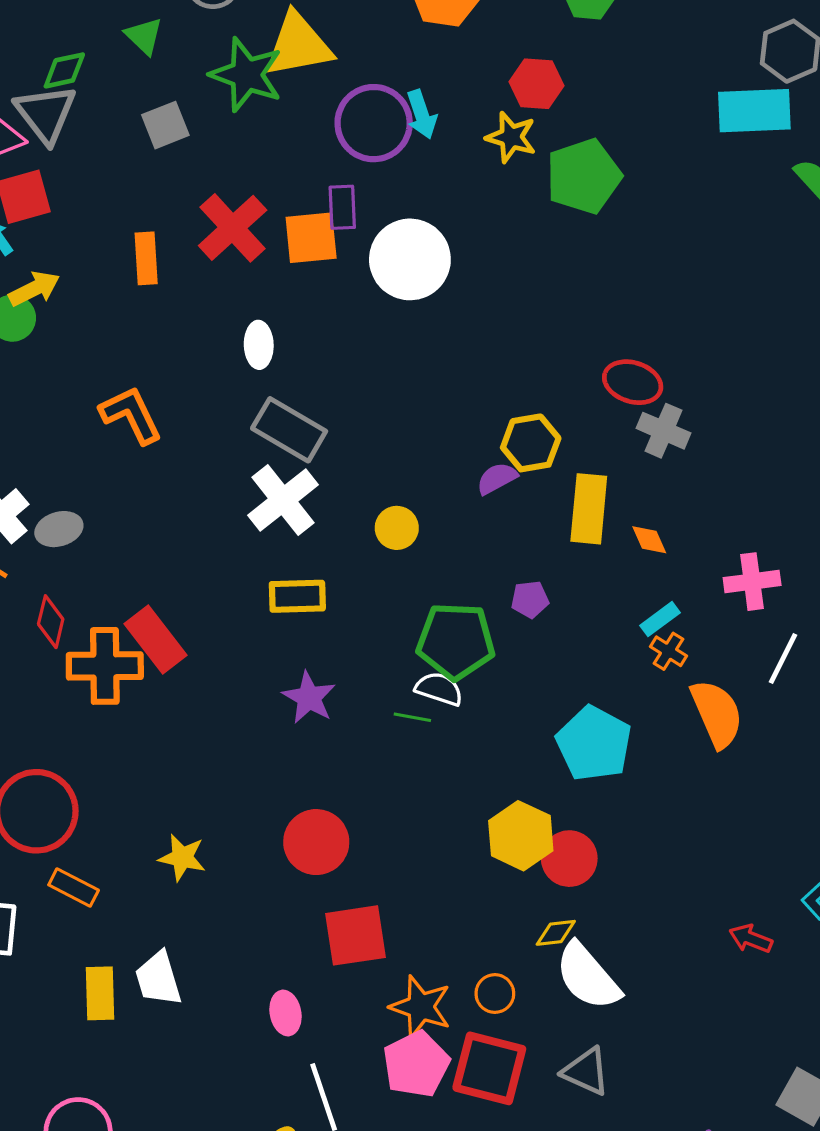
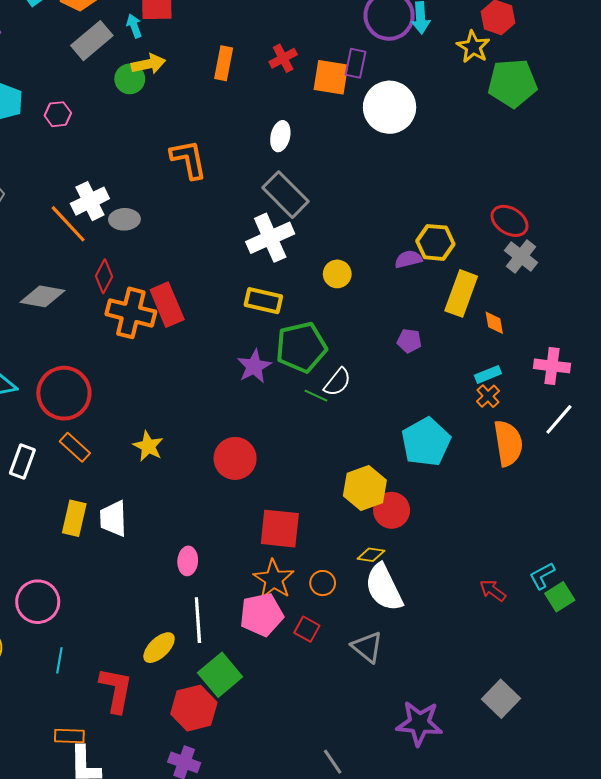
red cross: (233, 228) -> (283, 58), size x0.6
green pentagon: (456, 641) -> (301, 347), moved, turned -30
white semicircle: (439, 689) -> (337, 382), turned 96
red square: (355, 935) -> (280, 529), moved
red square: (489, 1068) -> (307, 629), size x0.5

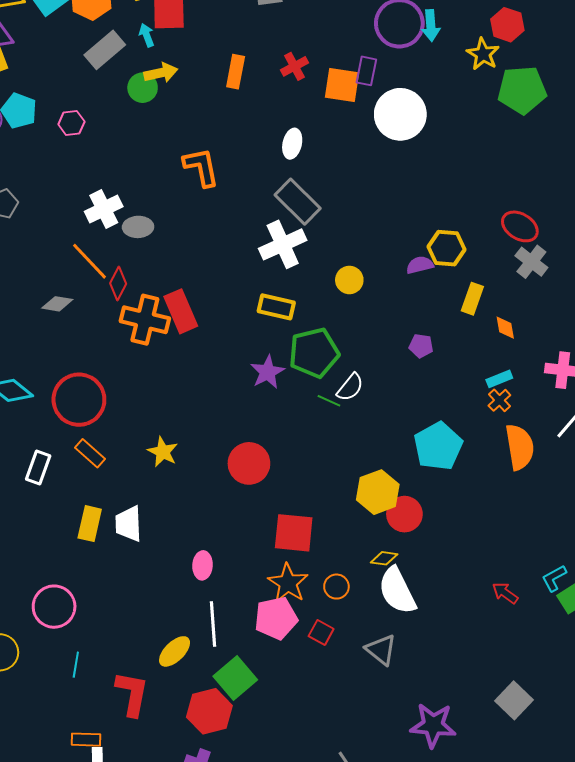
orange line: (68, 224) -> (89, 261), moved
yellow rectangle: (461, 293) -> (472, 299), size x0.7
gray diamond: (43, 296) -> (57, 304), size x0.7

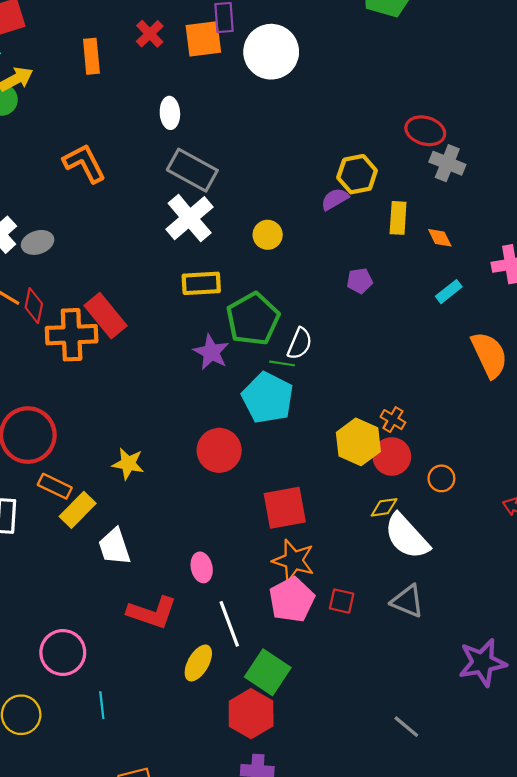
orange cross: (499, 400) -> (393, 420), moved
cyan pentagon: (438, 446) -> (268, 398), moved
yellow rectangle: (90, 524) -> (78, 510), moved, turned 48
orange circle: (336, 587) -> (441, 478), moved
red L-shape: (132, 694) -> (152, 612), moved, turned 114

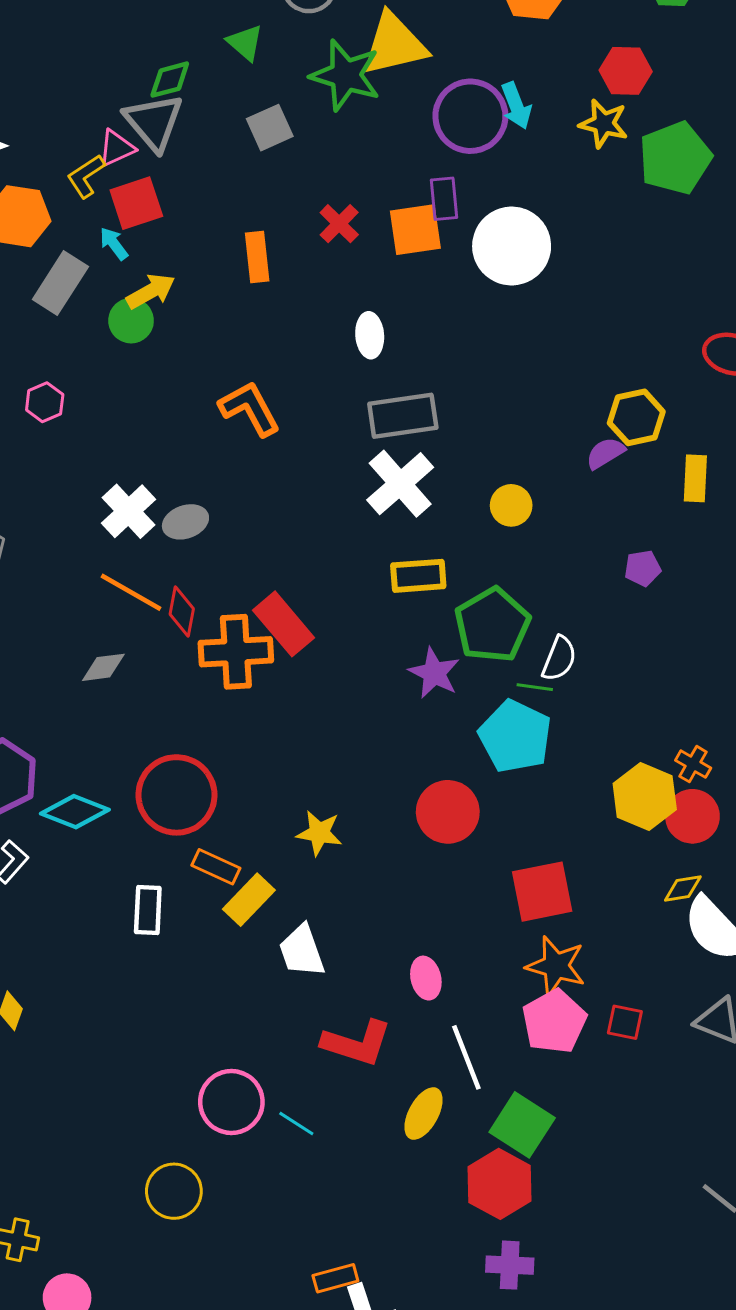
gray rectangle: (192, 170) -> (403, 416), turned -36
cyan line: (102, 705) -> (296, 1124), moved, turned -50

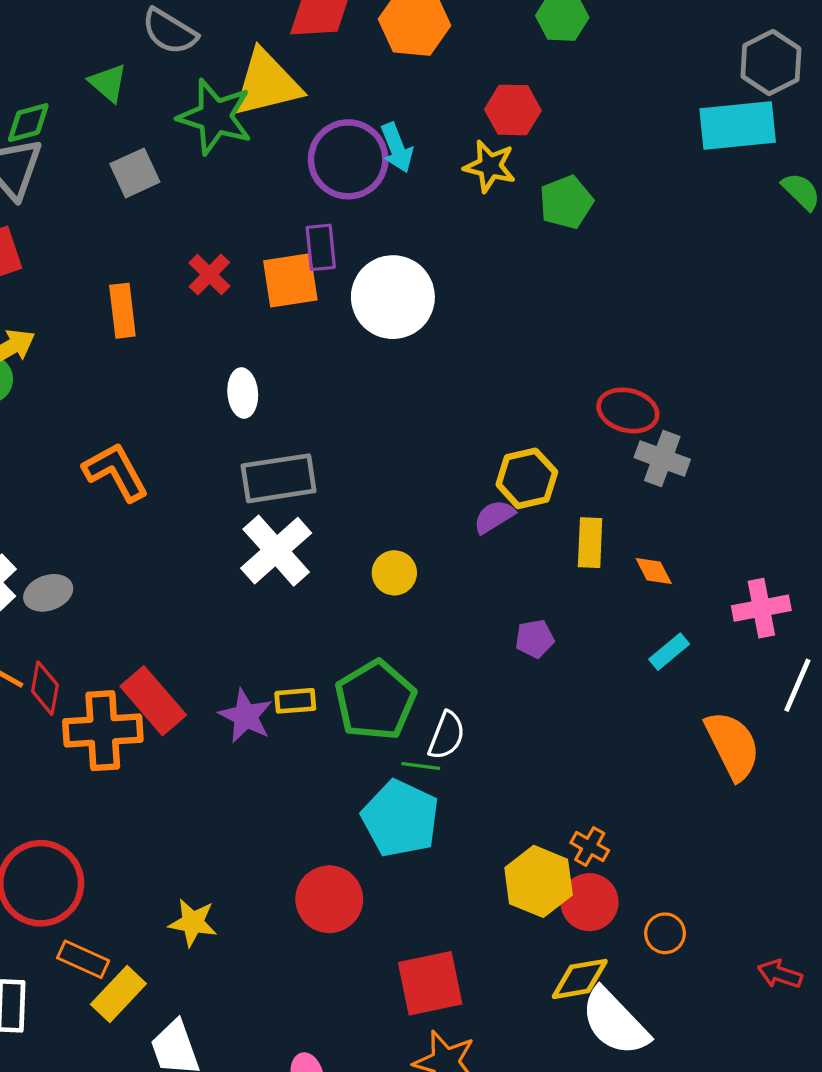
green pentagon: (675, 158) -> (566, 202), size x0.7
yellow rectangle: (418, 576) -> (295, 701), moved, size x0.7
purple star: (434, 673) -> (246, 716), moved
yellow diamond: (683, 888) -> (580, 979), size x1.4

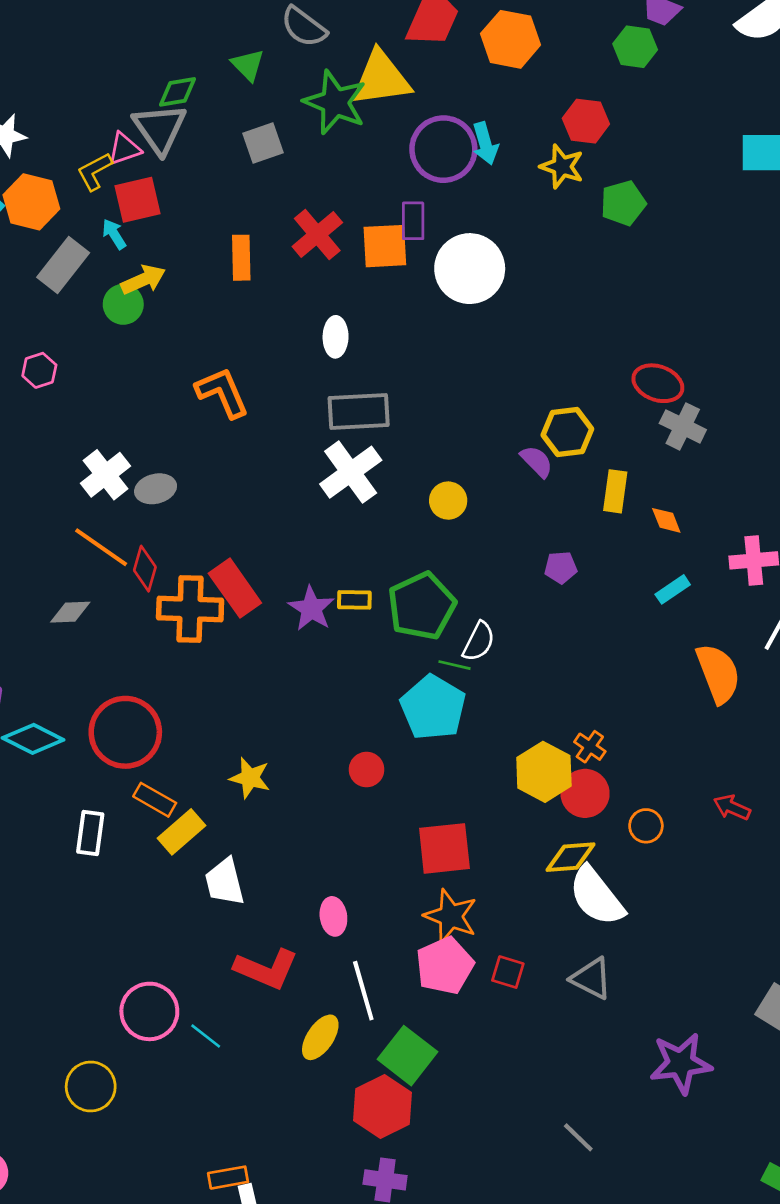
red cross: (209, 275) -> (317, 235), size x1.4
purple semicircle: (494, 517) -> (537, 461), turned 72
red circle: (329, 899) -> (367, 770), size x0.6
red arrow: (780, 974) -> (732, 807), moved

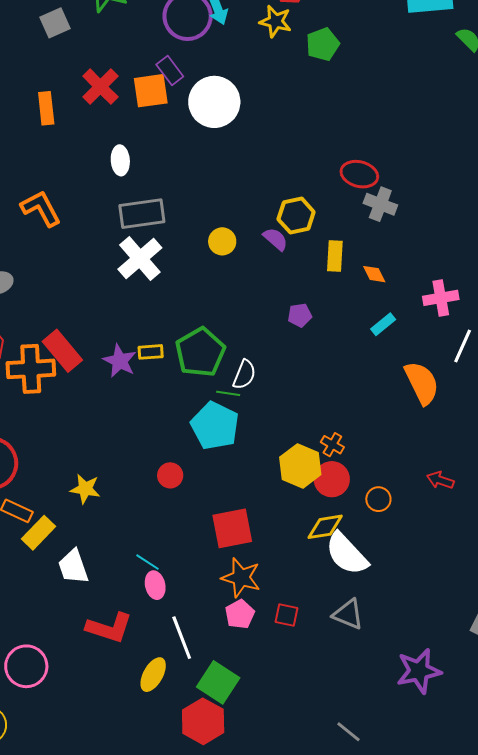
purple rectangle: (413, 221) -> (170, 70), turned -32
yellow circle: (448, 501) -> (222, 241), moved
pink pentagon: (445, 966) -> (240, 614), size x0.7
cyan line: (206, 1036) -> (147, 562), moved

